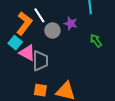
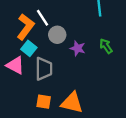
purple star: (71, 23) -> (78, 48), moved
cyan square: (15, 43) -> (29, 48), moved
pink triangle: (27, 53) -> (15, 65), moved

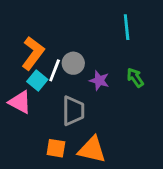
white line: (42, 18) -> (55, 70), moved, turned 54
gray trapezoid: (44, 69) -> (73, 111), moved

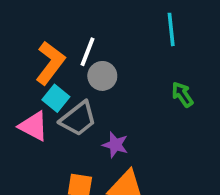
white line: (55, 70) -> (87, 52), moved
purple star: (99, 80) -> (115, 145), moved
gray trapezoid: (73, 111) -> (78, 119), moved, turned 52

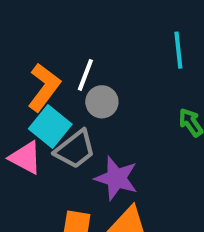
cyan square: (56, 98) -> (50, 127), size x1.4
purple star: (115, 145) -> (116, 178), size x1.5

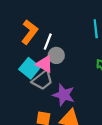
orange L-shape: (44, 87) -> (30, 32), moved
pink triangle: (25, 158) -> (45, 64), moved

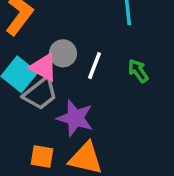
white line: (48, 42) -> (94, 66), moved

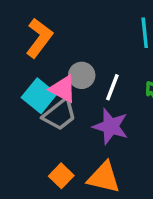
purple star: (75, 118) -> (111, 126), moved
orange square: (42, 156) -> (61, 176), turned 35

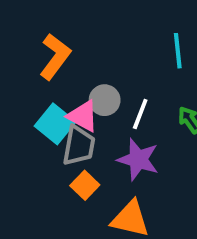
gray trapezoid: (60, 115) -> (79, 146), turned -42
orange square: (61, 176) -> (85, 185), moved

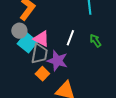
gray circle: (105, 100) -> (19, 31), moved
purple star: (138, 160) -> (57, 61), moved

